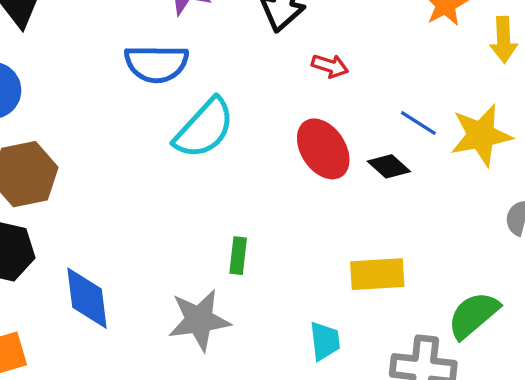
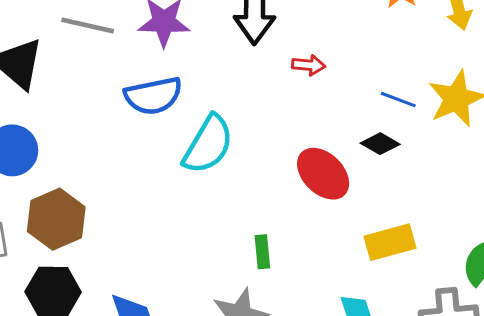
red ellipse: (323, 149) -> (323, 174), moved

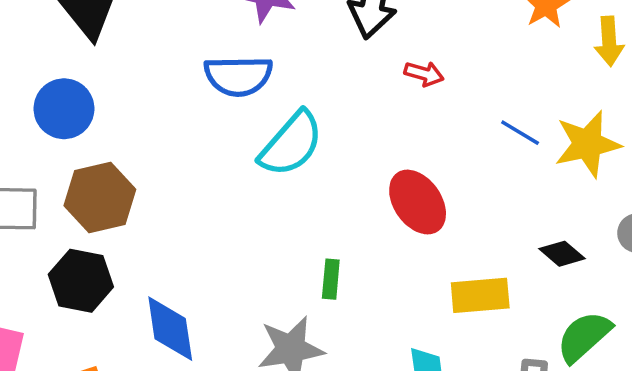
black diamond: (380, 144) -> (562, 254), moved

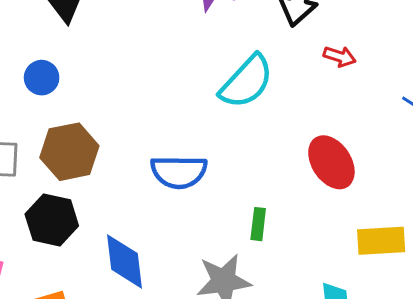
blue semicircle: (238, 76) -> (179, 172), moved
blue circle: (64, 109) -> (42, 78), size x0.7
cyan semicircle: (291, 144) -> (246, 82), moved

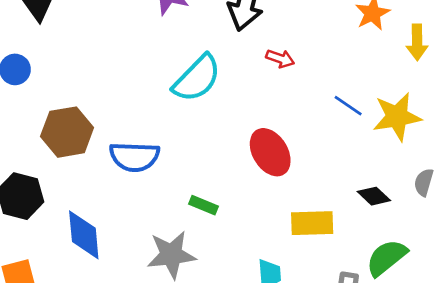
brown hexagon: (69, 152) -> (67, 132), moved
green rectangle: (258, 224) -> (203, 205), turned -76

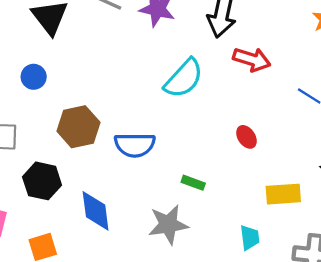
red arrow: (280, 59) -> (252, 59), size x1.6
red ellipse: (270, 152) -> (246, 137), size x0.6

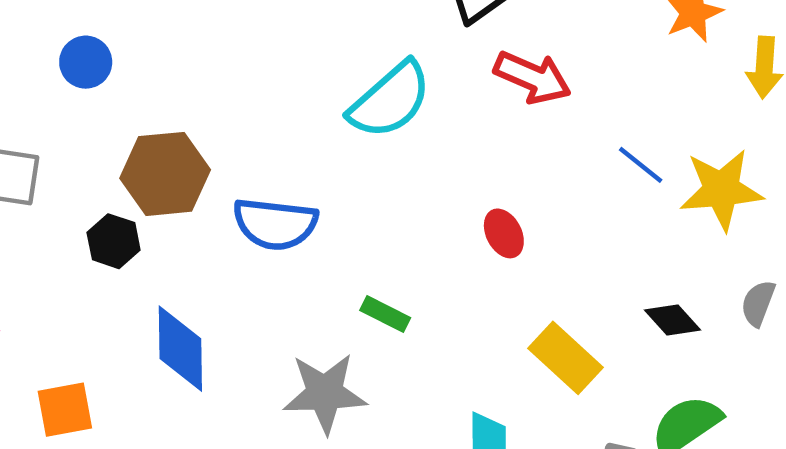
black hexagon: (42, 181) -> (114, 241), moved, size x0.7
yellow rectangle: (283, 194) -> (566, 358), turned 40

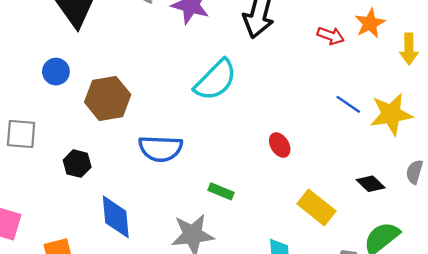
red arrow: (532, 77) -> (331, 36), moved, size x0.7
brown hexagon: (165, 174) -> (108, 98), moved

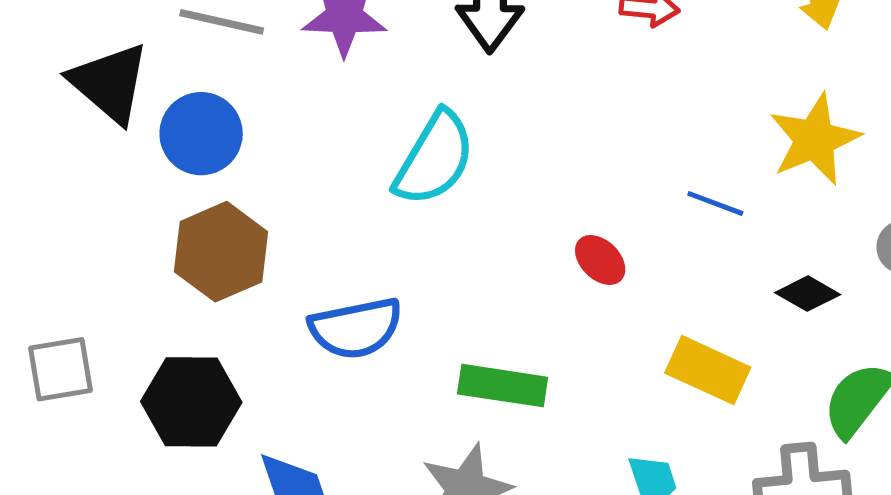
blue circle: (56, 72) -> (201, 134), moved, size x1.4
blue line: (348, 104) -> (715, 203), moved
black hexagon: (77, 164) -> (191, 402), size x1.6
green rectangle: (221, 191) -> (503, 386), size x1.6

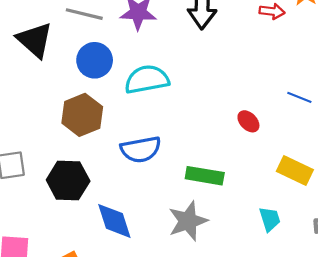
blue circle: (201, 134) -> (95, 60), moved
cyan semicircle: (434, 158) -> (147, 79), moved, turned -132

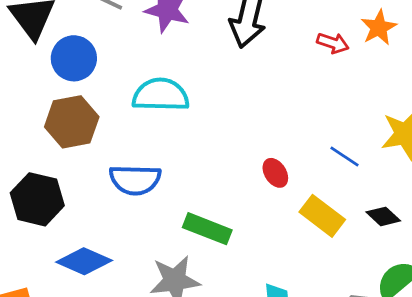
blue circle: (95, 60) -> (74, 58), moved
yellow rectangle: (295, 170) -> (322, 216), moved
blue diamond: (114, 221) -> (84, 261), turned -60

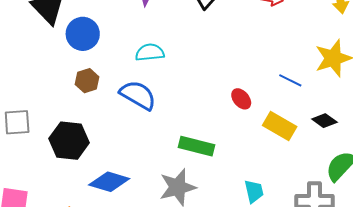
cyan semicircle: (161, 95) -> (150, 52), size x0.7
brown hexagon: (72, 122) -> (87, 81), size x0.6
blue semicircle: (135, 180) -> (138, 95), moved, turned -144

